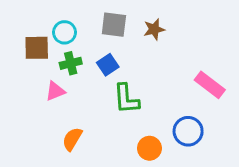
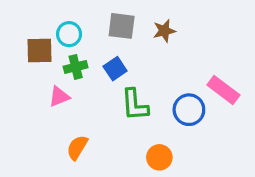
blue circle: (188, 131) -> (189, 110), moved

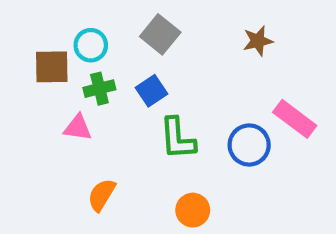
gray square: (122, 26) -> (160, 34), turned 32
brown star: (164, 31) -> (258, 41), moved
pink triangle: (59, 97) -> (78, 128), turned 30
orange circle: (159, 157) -> (193, 210), moved

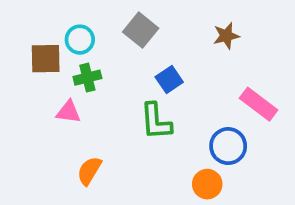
blue square: (152, 91) -> (169, 79), moved
blue circle: (249, 145) -> (228, 146), moved
orange circle: (193, 210) -> (207, 184), moved

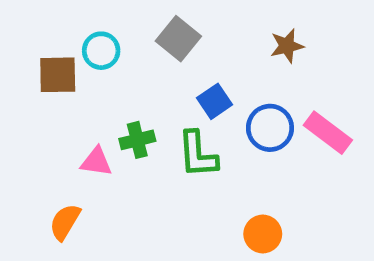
green cross: (87, 78) -> (137, 140), moved
pink triangle: (68, 112) -> (96, 162), moved
blue circle: (228, 146) -> (270, 128), moved
orange semicircle: (89, 171) -> (65, 222), moved

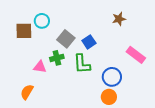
gray square: (178, 39) -> (66, 39), moved
blue circle: (270, 128) -> (112, 77), moved

